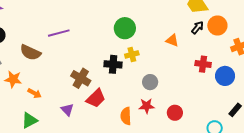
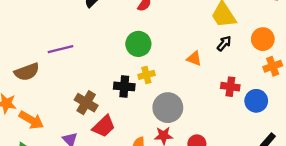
orange circle: (217, 25) -> (263, 39), moved
brown semicircle: (30, 52) -> (27, 72), turned -45
gray circle: (150, 82) -> (168, 108), size x1.6
orange arrow: (34, 93) -> (31, 120), size x1.5

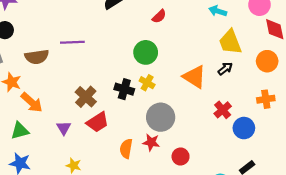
orange circle: (263, 39) -> (267, 61), moved
orange triangle: (194, 59) -> (194, 77), size x1.6
yellow cross: (146, 75) -> (147, 83), turned 32
red cross: (230, 87) -> (223, 110), turned 30

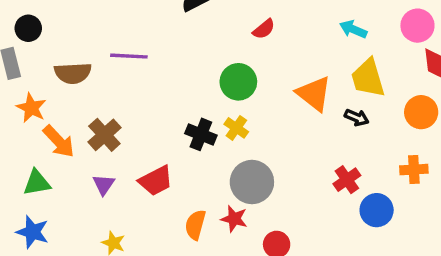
black arrow: (225, 69) -> (357, 118), turned 56
orange triangle: (194, 77) -> (314, 94), moved
brown cross: (86, 97) -> (104, 135), moved

